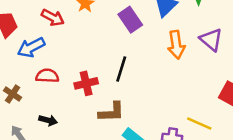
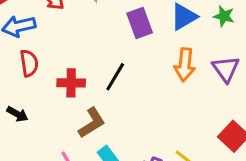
red semicircle: (47, 76) -> (29, 63), turned 65
brown L-shape: (111, 112) -> (92, 123), turned -44

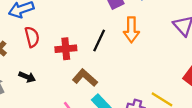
orange arrow: (185, 65) -> (131, 30), moved
brown L-shape: (92, 123) -> (85, 78), turned -100

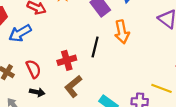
red semicircle: (32, 37) -> (33, 69), moved
brown L-shape: (85, 78) -> (73, 86), moved, turned -70

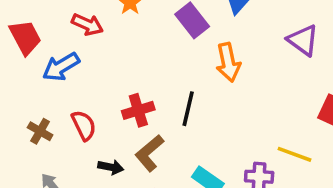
black line: (95, 47) -> (188, 109), moved
black arrow: (37, 92) -> (111, 167), moved

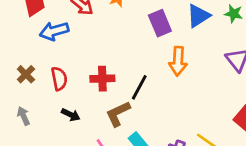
brown L-shape: (149, 153) -> (118, 114), moved

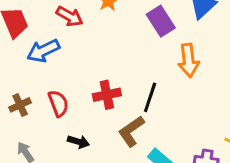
brown cross: (26, 74) -> (20, 105), turned 30

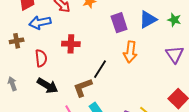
red cross: (107, 95) -> (71, 44), moved
brown cross: (20, 105) -> (17, 41), moved
black arrow: (78, 142) -> (48, 86), size x1.5

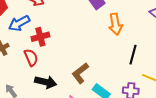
red cross: (71, 44) -> (40, 37), moved
black line: (100, 69) -> (133, 55), moved

